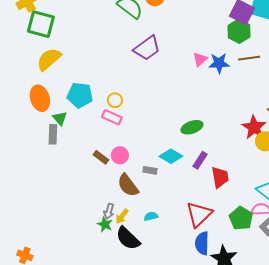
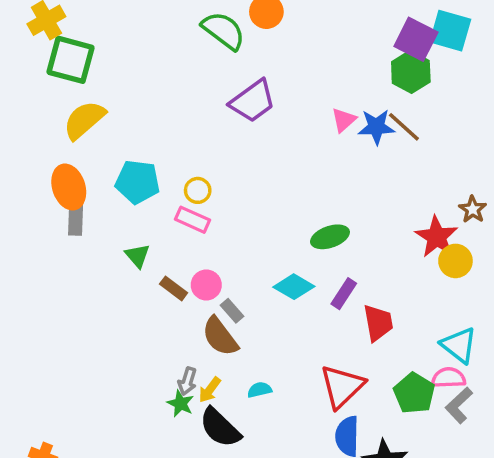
brown line: (249, 58) -> (404, 127), moved, turned 50
green triangle: (60, 118) -> (138, 256), moved
gray rectangle: (53, 134) -> (76, 218), moved
gray rectangle: (150, 170) -> (232, 311), moved, turned 40

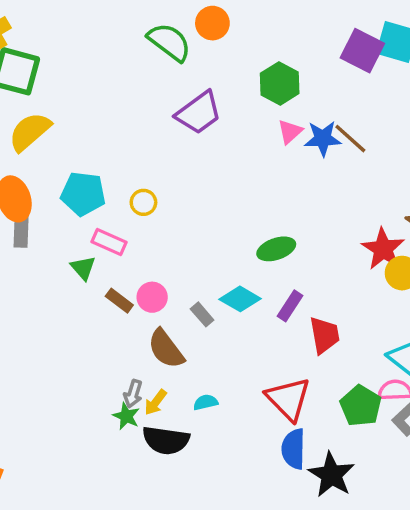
green hexagon: (411, 72) -> (280, 83), moved
pink rectangle: (193, 220) -> (109, 242), moved
gray rectangle: (232, 311) -> (202, 314), moved
red triangle: (342, 386) -> (288, 399), turned -30
black semicircle: (220, 428) -> (166, 440), turned -36

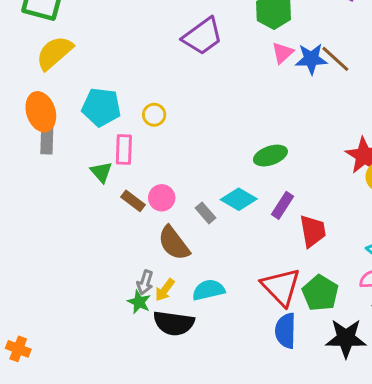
pink rectangle: (109, 242) -> (124, 149), turned 68
cyan semicircle: (206, 402) -> (209, 290), size x1.5
green pentagon: (361, 406) -> (320, 293), moved
black star: (331, 475) -> (346, 338), moved, turned -30

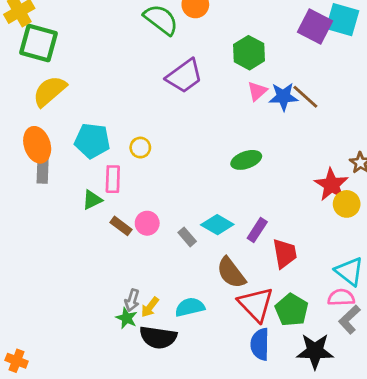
green ellipse: (270, 156) -> (246, 160), moved
green triangle: (101, 172) -> (92, 200), turned 45
brown semicircle: (174, 243) -> (231, 273), moved

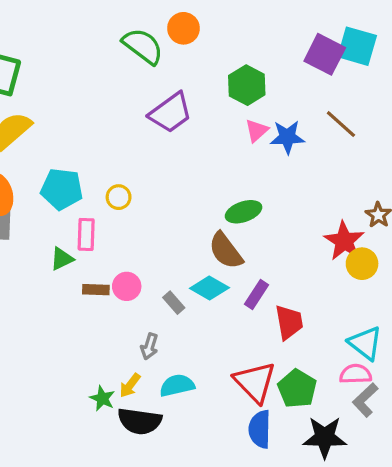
brown line: (305, 97) -> (341, 124), moved
brown rectangle: (121, 226) -> (96, 290), turned -35
brown semicircle: (231, 273) -> (226, 251), moved
gray arrow: (132, 300) -> (149, 346), moved

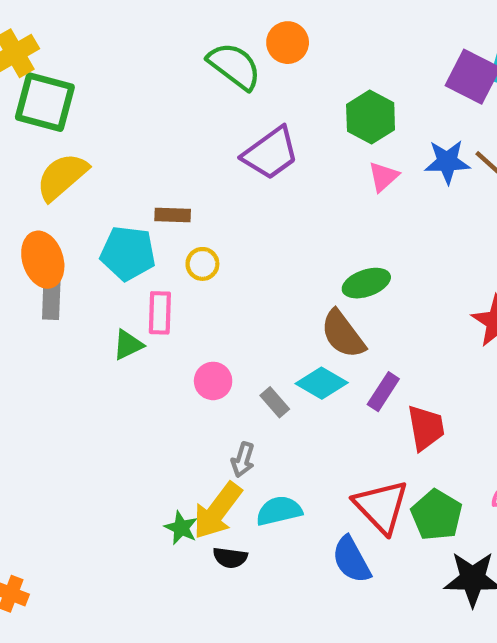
blue star: (287, 137) -> (447, 162), moved
brown rectangle: (96, 290) -> (173, 215), moved
yellow arrow: (130, 385) -> (217, 511), size x1.8
black semicircle: (140, 421) -> (230, 558), size x0.6
blue semicircle: (260, 429) -> (351, 560), moved, turned -30

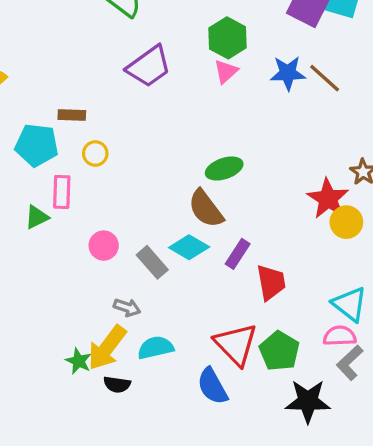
pink triangle: (383, 177) -> (226, 71), moved
gray rectangle: (275, 402) -> (152, 262), size x1.4
gray arrow: (243, 460) -> (127, 307), turned -88

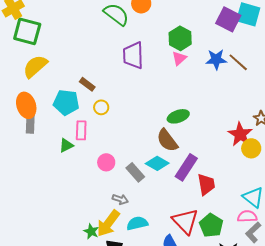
purple trapezoid: (149, 66) -> (133, 55), turned 124
brown rectangle: (72, 115) -> (87, 84), turned 35
purple rectangle: (238, 254) -> (186, 167), size x1.5

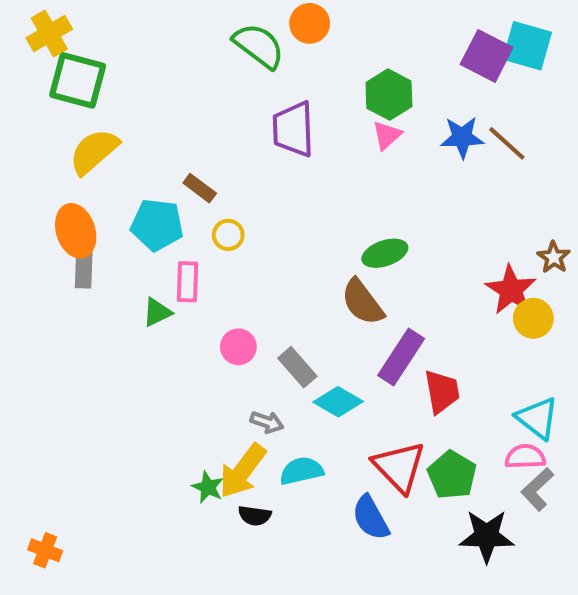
cyan diamond: (157, 163) -> (338, 402), moved

